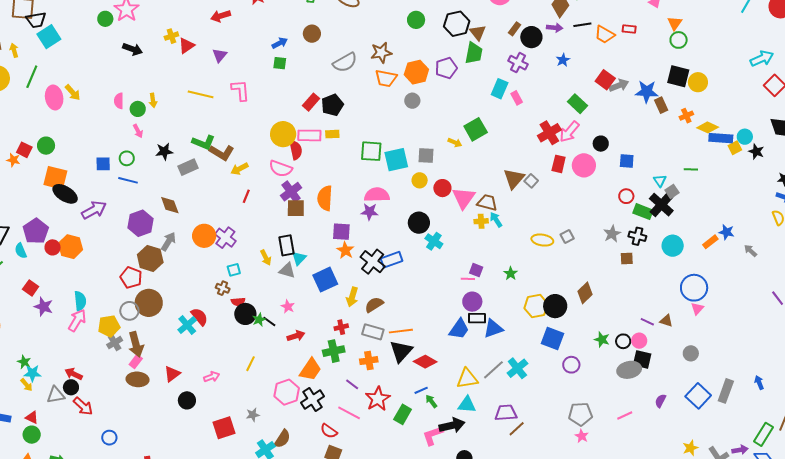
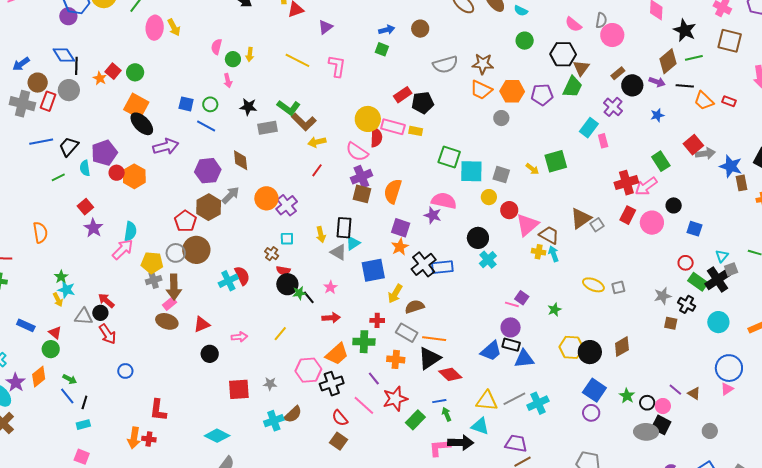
blue square: (553, 339) -> (594, 390), moved

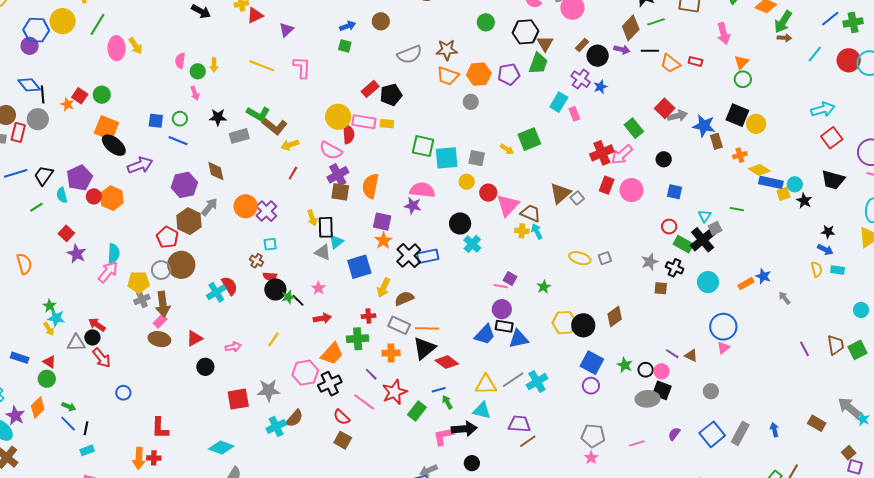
blue star: (657, 115) -> (600, 87), moved
black circle: (674, 205) -> (664, 159), moved
yellow arrow: (321, 234) -> (312, 218), moved
gray star: (270, 384) -> (269, 390), size x1.6

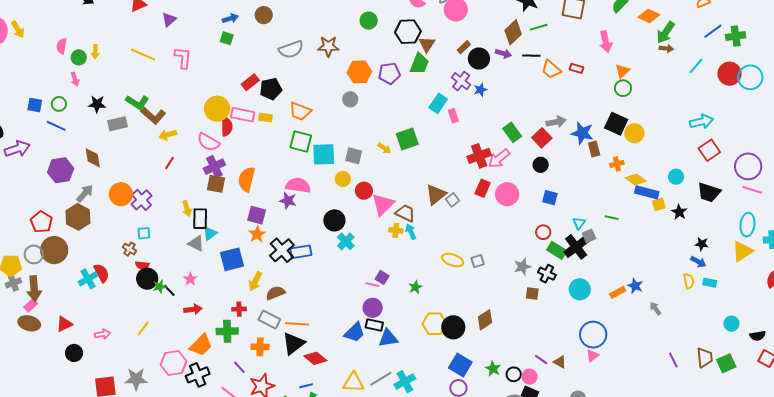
orange trapezoid: (448, 76) -> (300, 111), moved
red square: (665, 108) -> (542, 138), moved
cyan circle: (795, 184) -> (676, 177), moved
brown hexagon: (189, 221) -> (78, 217), moved

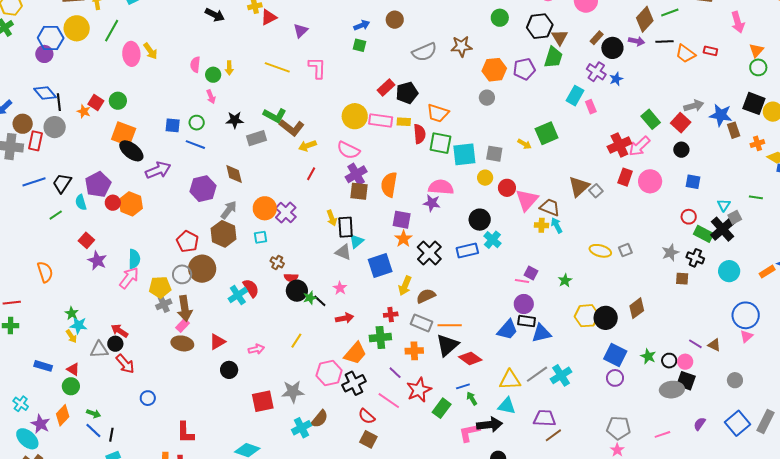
red semicircle: (227, 126) -> (420, 134), moved
cyan square: (144, 233) -> (260, 237), moved
blue rectangle: (301, 252) -> (467, 250), moved

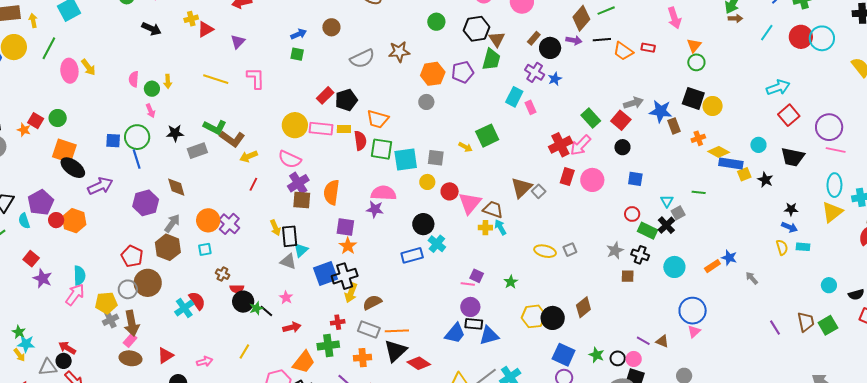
green circle: (197, 123) -> (137, 137), size x1.6
blue line: (195, 145) -> (137, 159), turned 54
black cross: (723, 229) -> (666, 225), size x0.7
black cross: (429, 253) -> (345, 276), moved, turned 30

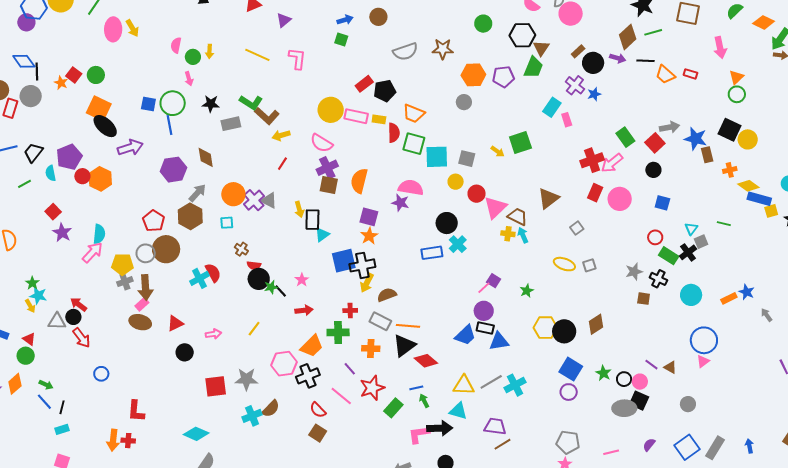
gray square: (539, 191) -> (577, 228), moved
gray triangle: (288, 261) -> (269, 201), moved
pink line: (468, 284) -> (484, 288), turned -56

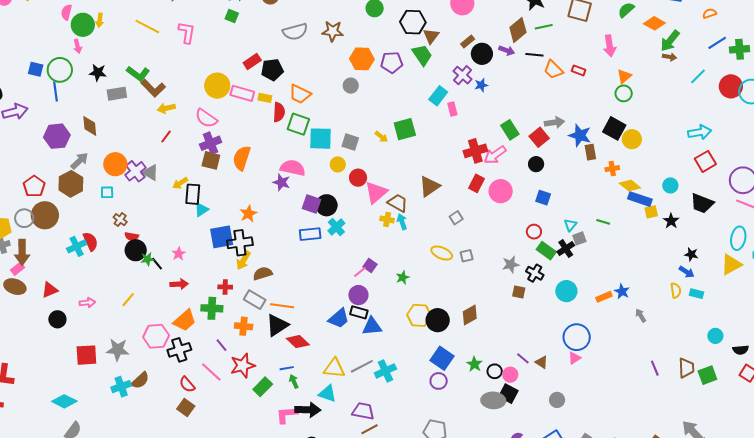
green circle: (193, 57) -> (83, 25), size x1.5
green trapezoid: (533, 67) -> (422, 55), turned -60
yellow arrow: (299, 209) -> (180, 183), turned 70
purple square: (369, 217) -> (312, 204), moved

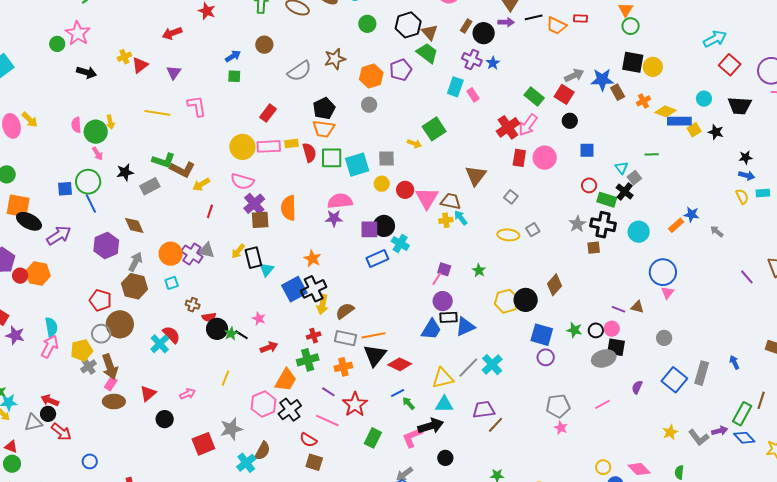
black pentagon: (272, 70) -> (324, 108), moved
black cross: (535, 273) -> (603, 225), size x1.4
green rectangle: (263, 387) -> (373, 438), moved

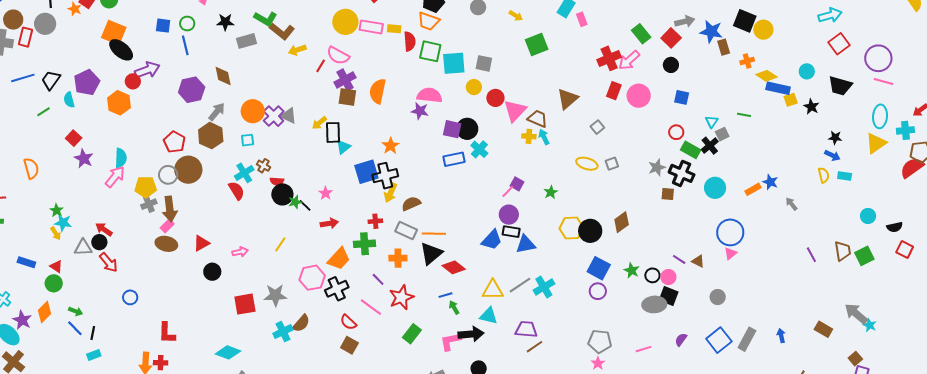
yellow arrow: (414, 144) -> (516, 16), moved
green circle: (88, 182) -> (187, 23), size x0.6
red line: (210, 211) -> (321, 66), moved
red circle: (20, 276) -> (133, 81), moved
cyan cross: (160, 344) -> (244, 173), moved

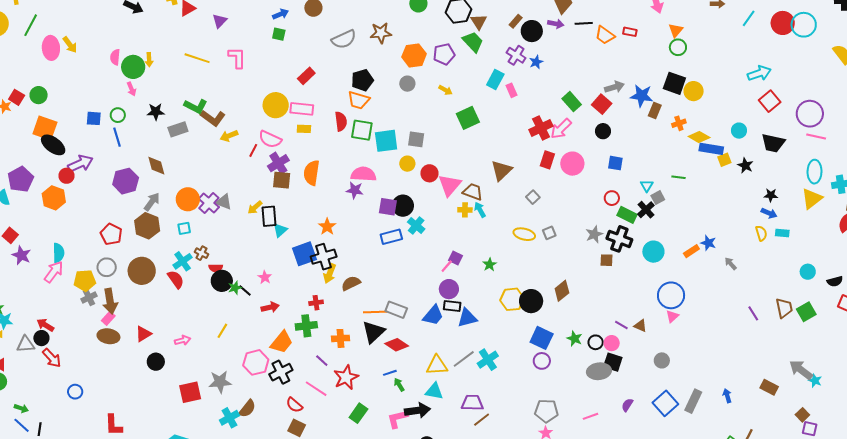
yellow rectangle: (394, 29) -> (304, 129), moved
brown rectangle: (724, 47) -> (655, 111), turned 42
brown circle: (188, 170) -> (142, 271), moved
gray rectangle: (406, 230) -> (396, 310), moved

